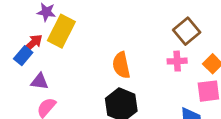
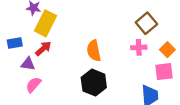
red arrow: (33, 43) -> (43, 49), moved
blue rectangle: (23, 56) -> (15, 43), turned 40

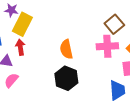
pink cross: (139, 47) -> (107, 46), size x1.5
red arrow: (43, 49) -> (20, 47), turned -56

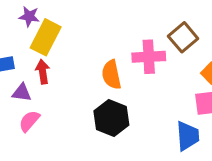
pink cross: (107, 46) -> (149, 57), moved

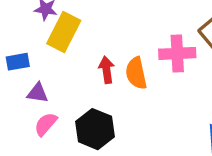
red arrow: (43, 72) -> (107, 70), moved
black hexagon: (111, 118) -> (95, 129), moved

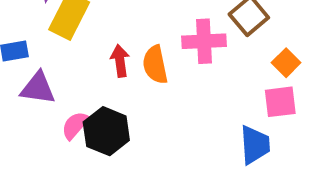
purple triangle: (37, 93) -> (38, 88), size x1.4
pink semicircle: (46, 124) -> (75, 125), moved

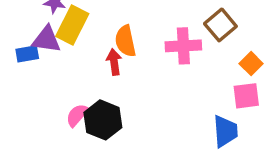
orange semicircle: (155, 65) -> (125, 41), moved
purple triangle: (38, 88) -> (46, 39), moved

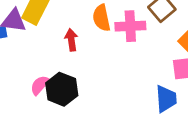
orange semicircle: (125, 41) -> (102, 18), moved

